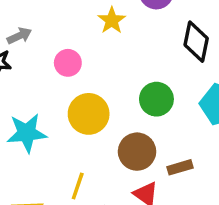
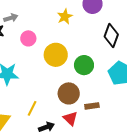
pink circle: (68, 63) -> (28, 38), moved
yellow circle: (89, 114) -> (56, 55), moved

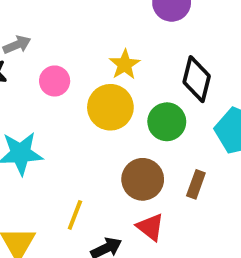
yellow star: (65, 17) -> (125, 65), moved
black diamond: (111, 35) -> (197, 79), moved
brown rectangle: (92, 106) -> (196, 184), moved, turned -56

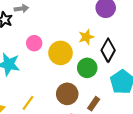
yellow star: (125, 65) -> (86, 37), moved
pink circle: (55, 81) -> (34, 43), moved

